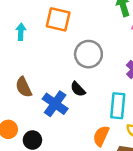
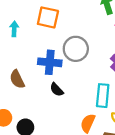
black semicircle: (78, 89) -> (57, 90), moved
blue cross: (55, 104) -> (50, 62), moved, turned -30

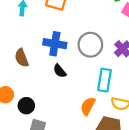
gray circle: (76, 49) -> (90, 45), moved

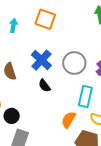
blue cross: (55, 44) -> (41, 60), turned 30

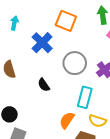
orange square: (45, 19) -> (66, 21), moved
blue cross: (41, 60) -> (42, 43), moved

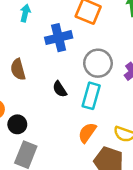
blue cross: (42, 43) -> (59, 38), turned 30
cyan rectangle: (85, 97) -> (91, 96), moved

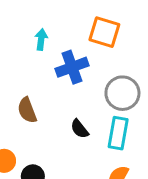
cyan arrow: (25, 13) -> (41, 40), moved

